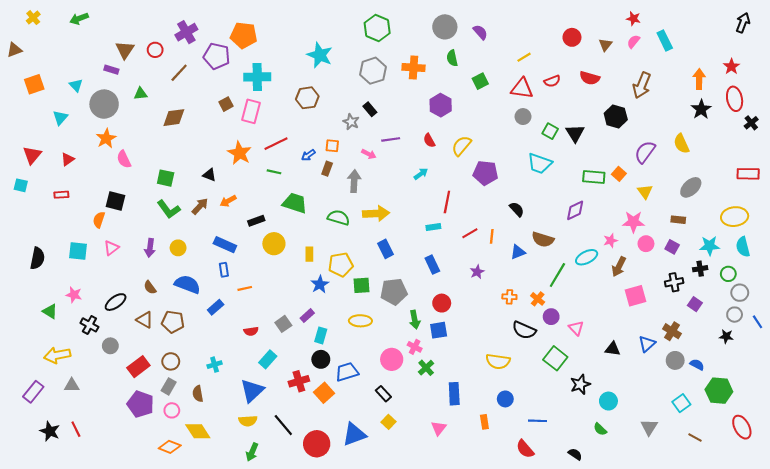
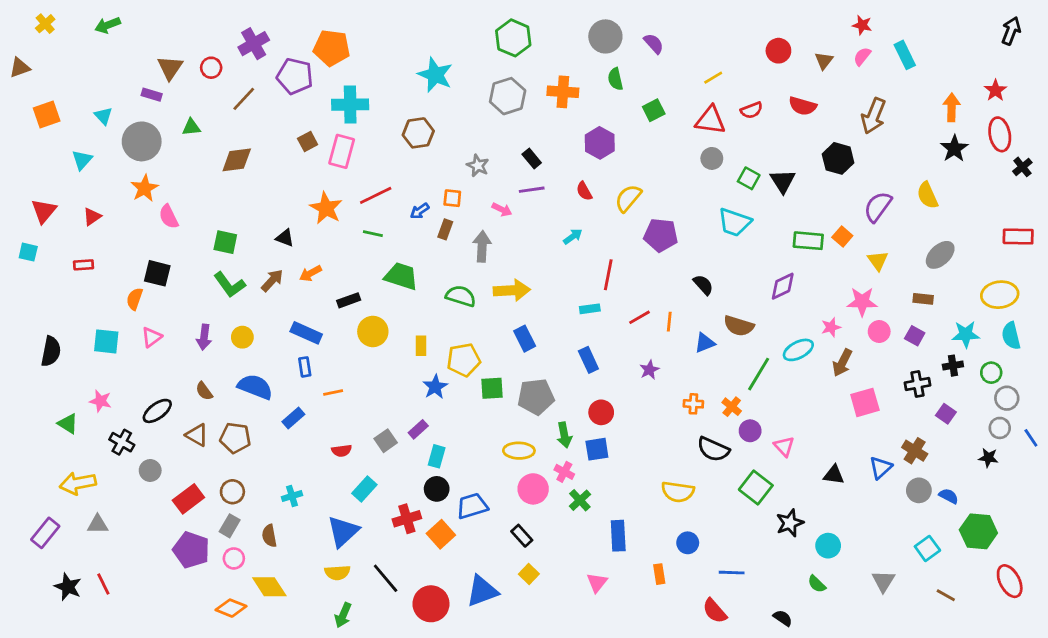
black rectangle: (370, 109) -> (532, 158), moved
yellow ellipse: (360, 321) -> (519, 451), moved

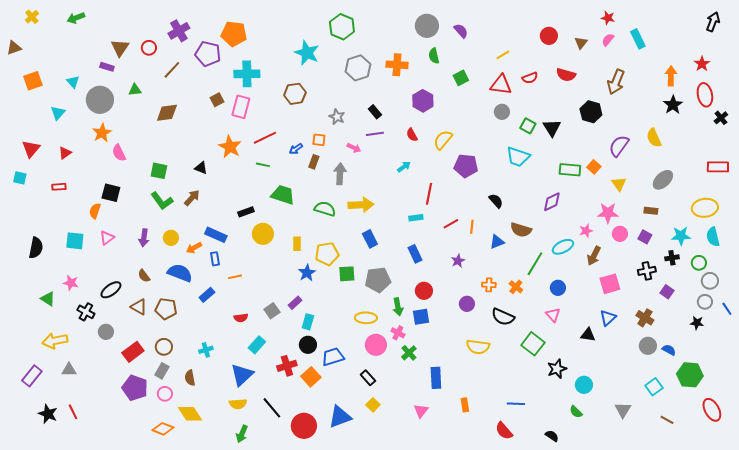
green hexagon: (513, 38) -> (342, 27), moved
orange arrow: (310, 273) -> (194, 248), moved
purple circle: (750, 431) -> (467, 304), moved
blue triangle: (881, 468) -> (608, 318), moved
blue circle: (688, 543) -> (558, 288), moved

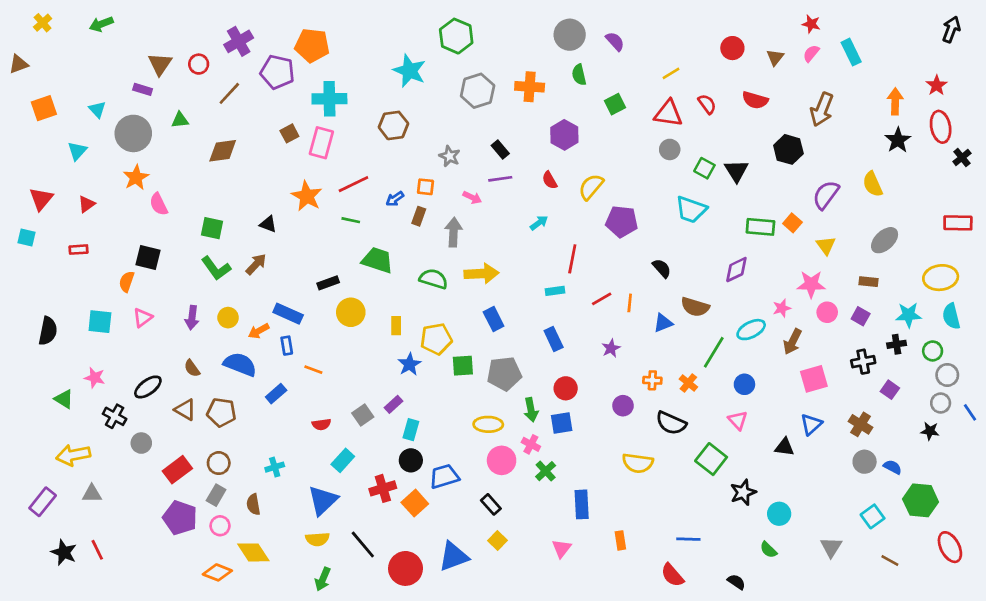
red semicircle: (530, 78) -> (707, 104), turned -105
orange line: (235, 277) -> (313, 370), turned 32

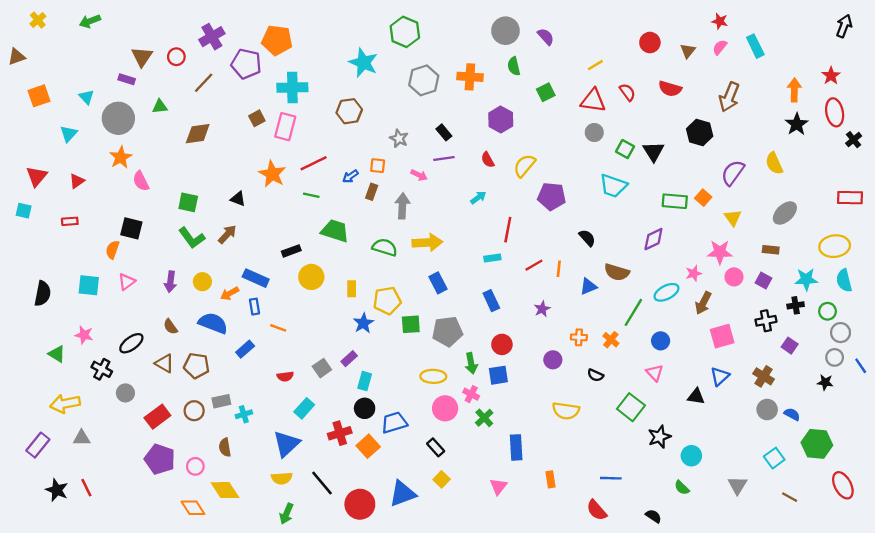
black semicircle: (671, 423) -> (595, 375), size x0.6
gray rectangle: (216, 495) -> (221, 401), moved, turned 48
orange diamond: (217, 572) -> (193, 508), turned 35

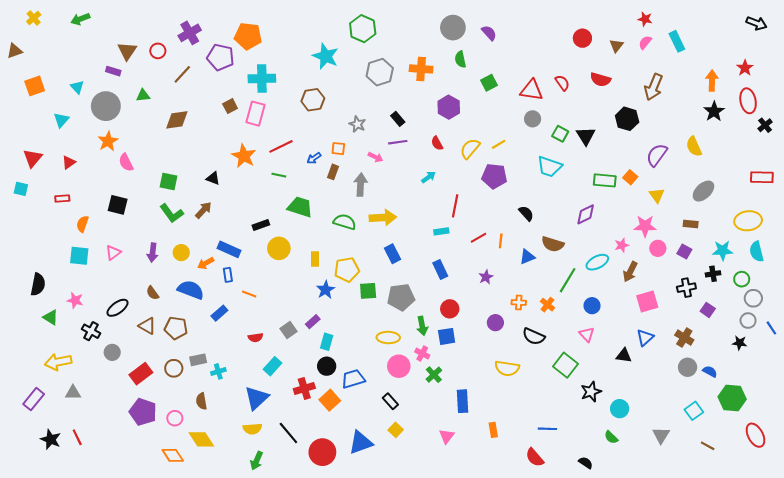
black arrow: (844, 26) -> (757, 23), turned 90
yellow line: (595, 65) -> (499, 144), moved
orange semicircle: (112, 250) -> (82, 224), moved
black semicircle: (43, 294) -> (38, 284), moved
black semicircle: (595, 375) -> (534, 336), size x1.5

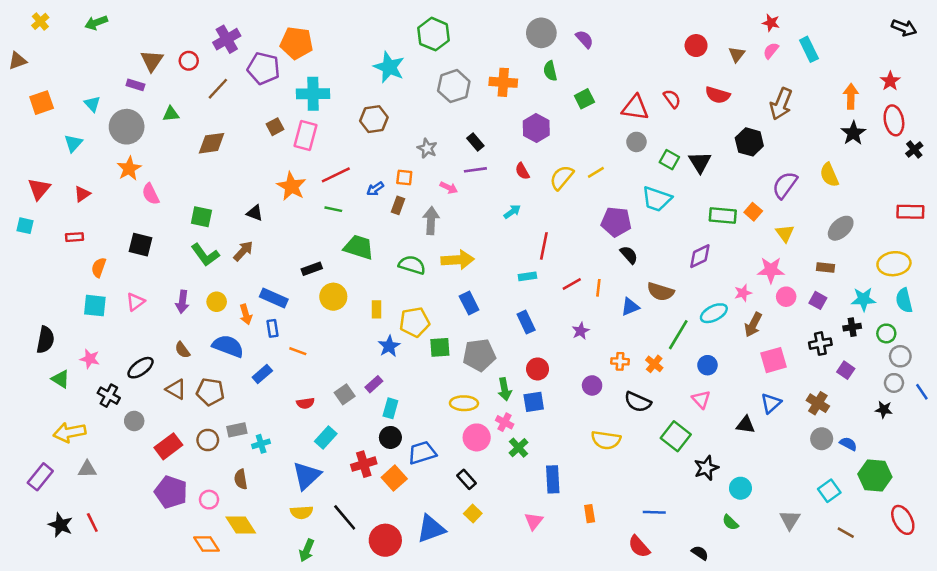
purple pentagon: (494, 176) -> (616, 222), moved
orange arrow: (206, 263) -> (246, 314), turned -77

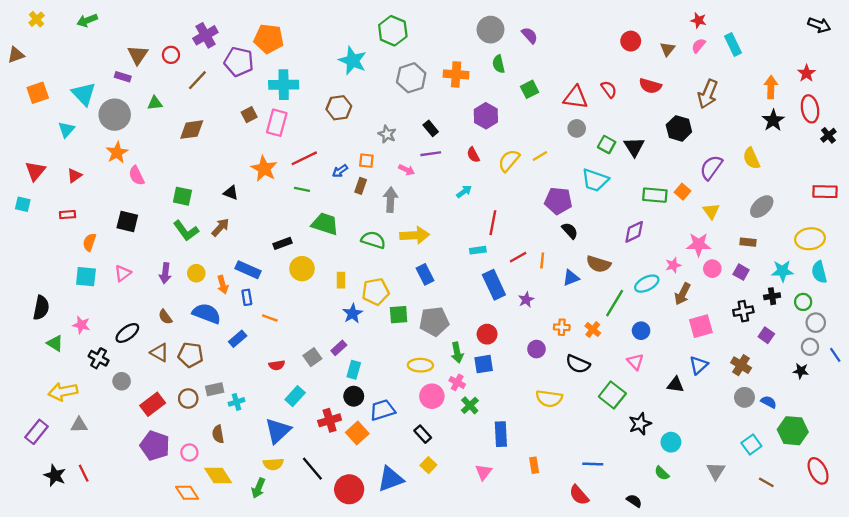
cyan triangle: (92, 104) -> (84, 94), size x1.6
blue rectangle: (526, 322) -> (494, 285), moved, size x1.4
green arrow: (307, 550) -> (258, 488), moved

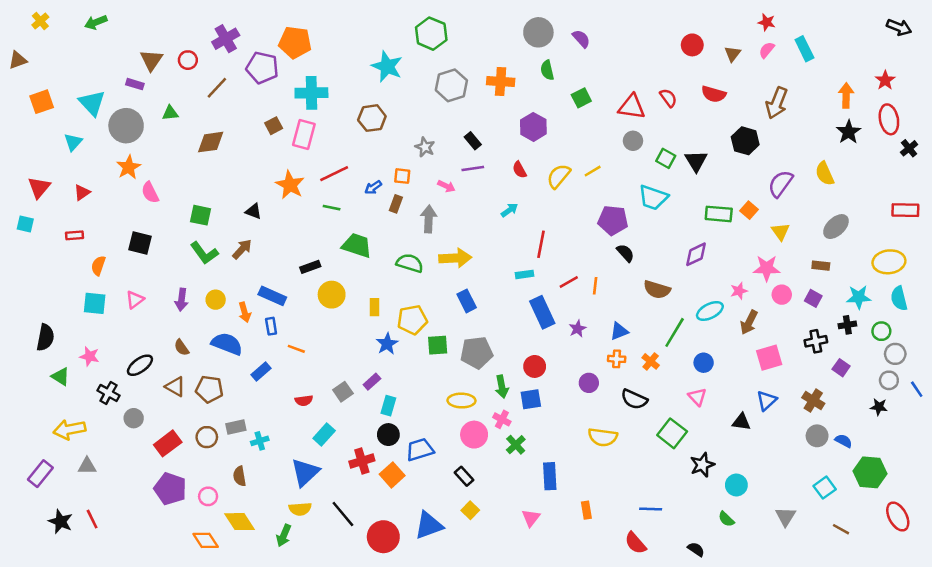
blue triangle: (571, 278) -> (619, 331), moved

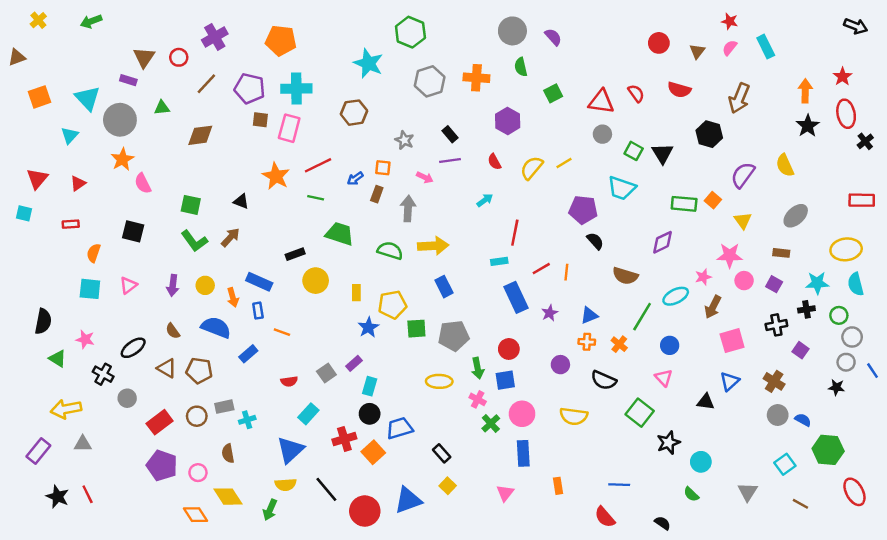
purple pentagon: (262, 68) -> (250, 89), moved
brown square: (274, 126) -> (260, 120), turned 35
pink circle: (474, 435) -> (522, 414), moved

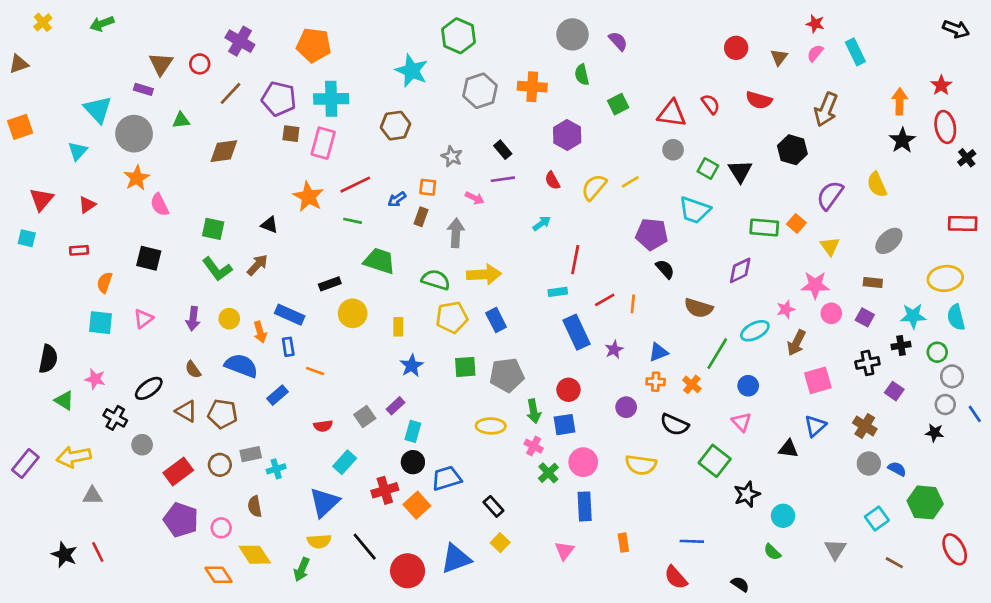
purple cross: (215, 37) -> (240, 41), turned -30
orange square: (40, 97) -> (20, 127), moved
yellow pentagon: (392, 305) -> (452, 317), moved
purple rectangle: (38, 451) -> (25, 463), moved

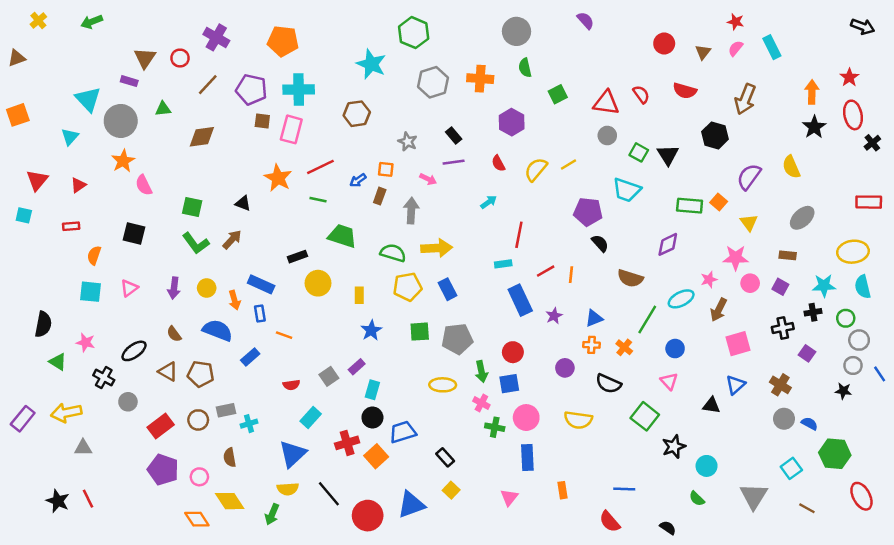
purple semicircle: (618, 41) -> (585, 21), moved
green cross: (548, 473) -> (495, 427), turned -36
gray triangle: (835, 549) -> (754, 496), size x1.4

